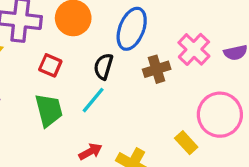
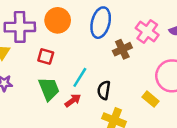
black semicircle: (103, 66) -> (104, 90), moved
red arrow: (90, 152) -> (73, 100), moved

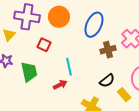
cyan line: (80, 77) -> (69, 67), turned -54
green trapezoid: (49, 89) -> (29, 72), moved
black semicircle: (104, 90) -> (107, 81), moved, turned -147

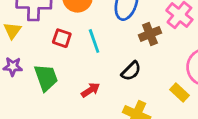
cyan line: (69, 67) -> (94, 41), moved
black semicircle: (107, 81) -> (131, 71), moved

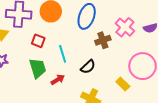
cyan line: (94, 41) -> (63, 54), moved
green trapezoid: (46, 78) -> (38, 68), moved

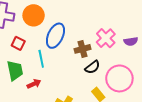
blue ellipse: (87, 16) -> (55, 36), moved
black semicircle: (88, 67) -> (92, 67), moved

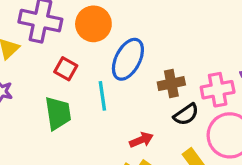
pink cross: (106, 38) -> (218, 90), moved, turned 30
red arrow: (34, 84) -> (141, 140), moved

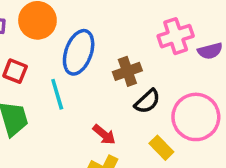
pink cross: (218, 90) -> (176, 36), moved
red arrow: (141, 140) -> (104, 135), turned 70

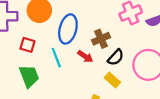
red arrow: (104, 135) -> (85, 56), moved
yellow rectangle: (161, 148) -> (112, 80), moved

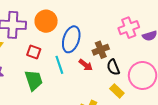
black semicircle: (116, 57) -> (113, 67), turned 112
yellow rectangle: (112, 80) -> (117, 91), moved

